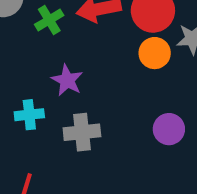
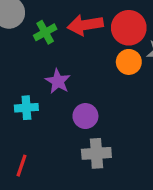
purple circle: (169, 129) -> (85, 116), moved
gray cross: (82, 132) -> (96, 153), moved

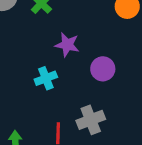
gray cross: (96, 153) -> (91, 120), moved

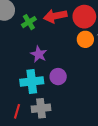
cyan cross: (46, 78) -> (32, 82), moved, size x1.5

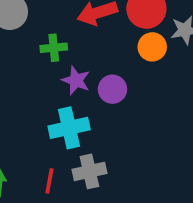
green cross: (29, 22) -> (54, 48), moved, turned 32
purple circle: (58, 77) -> (112, 89), moved

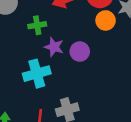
cyan cross: (69, 128) -> (37, 74), moved

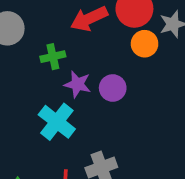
cyan cross: (37, 74) -> (57, 122), turned -32

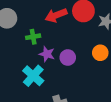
orange circle: (145, 44) -> (100, 53), moved

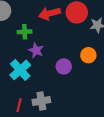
purple circle: (68, 58) -> (64, 66), moved

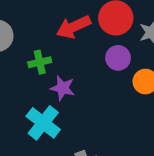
purple circle: (64, 66) -> (118, 58), moved

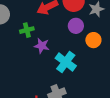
cyan cross: (43, 123) -> (66, 62), moved

